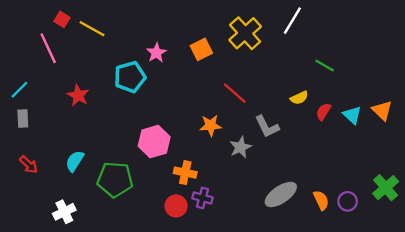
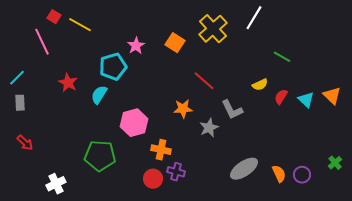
orange square: (201, 49) -> (175, 43), turned -30
cyan semicircle: (75, 161) -> (99, 95), moved
green cross: (386, 188) -> (335, 163), size x0.6

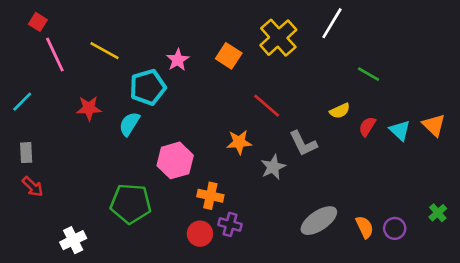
red square: (54, 17) -> (38, 22), moved
yellow line: (80, 25) -> (105, 51), moved
red star: (68, 83) -> (89, 108), turned -30
gray rectangle: (20, 103) -> (26, 153), moved

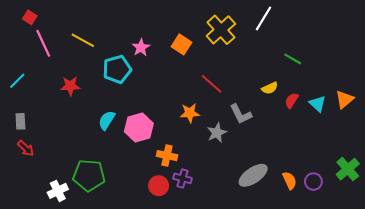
cyan semicircle: (129, 124) -> (107, 120), moved
orange triangle: (434, 125) -> (345, 99), turned 36
green pentagon: (131, 204) -> (89, 175), moved
green cross: (438, 213) -> (348, 169), size x1.6

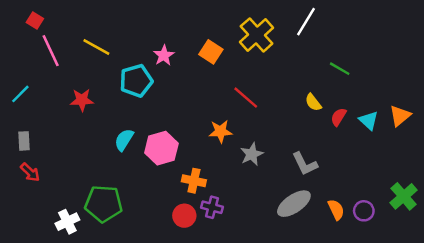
yellow semicircle: (270, 88) -> (313, 102), turned 77
gray L-shape: (241, 114) -> (305, 164), moved

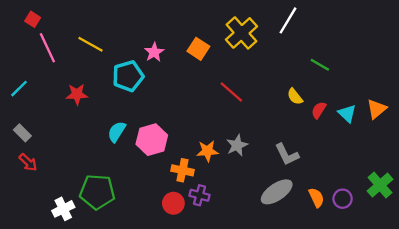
orange star: (220, 131) -> (207, 151), moved
gray rectangle: (24, 141) -> (22, 133), turned -42

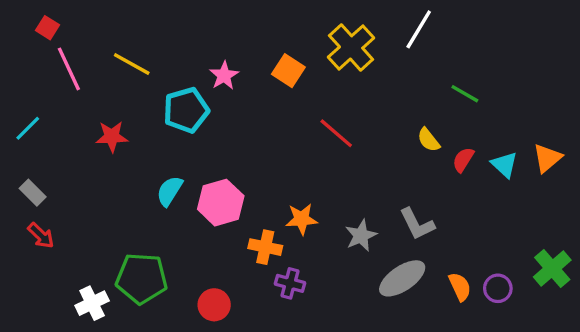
gray star: (237, 145) -> (361, 236), moved
red circle: (173, 203) -> (214, 305), moved

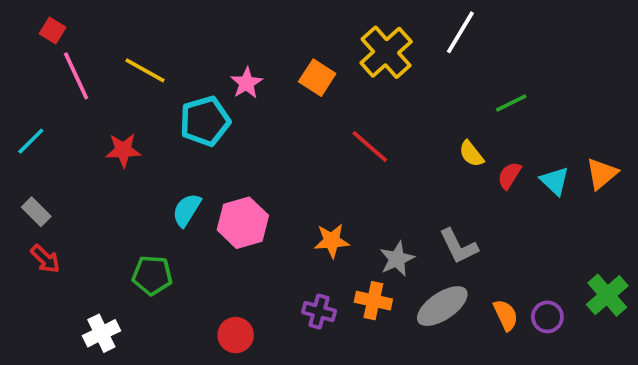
green line: (465, 94) -> (511, 103), turned -56
orange cross: (265, 247) -> (373, 301), moved
green pentagon: (142, 278) -> (152, 275), moved, size x0.7

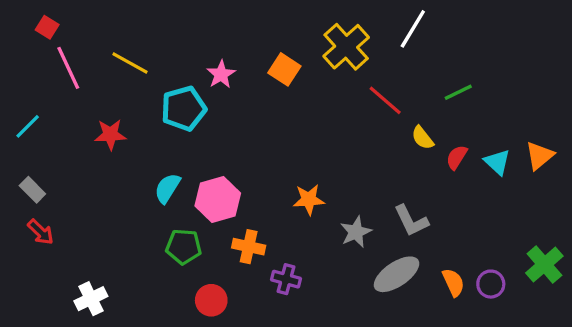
red line: (370, 147) -> (385, 100), moved
orange star: (332, 241) -> (309, 199), moved
green pentagon: (152, 275) -> (184, 247), moved
orange cross: (373, 301) -> (249, 247), moved

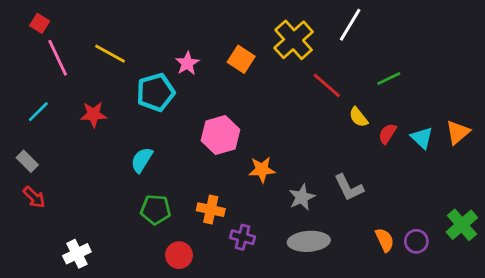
cyan line: (28, 126) -> (38, 112), moved
pink hexagon: (218, 199) -> (220, 135), moved
gray ellipse: (397, 274) -> (309, 241), moved, turned 30

